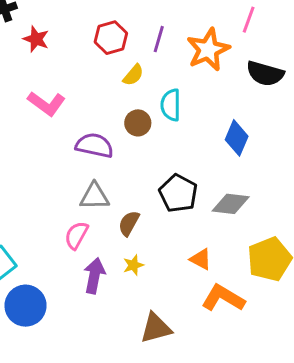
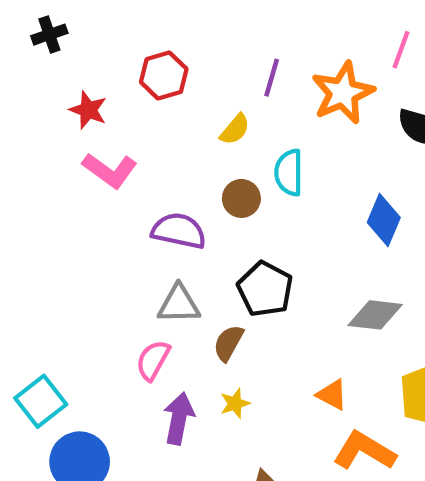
red hexagon: (111, 38) -> (164, 75), moved
red star: (36, 39) -> (88, 110), moved
black pentagon: (178, 193) -> (265, 289), moved

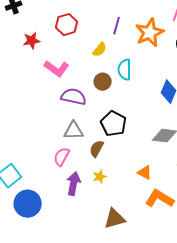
red star: (88, 110) -> (32, 41), turned -30
pink L-shape: (110, 170) -> (57, 69), moved

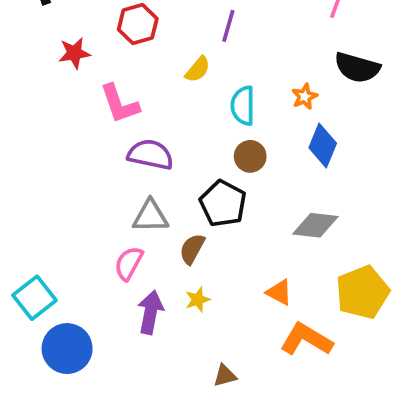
orange star: (150, 33) -> (305, 97), moved, size x0.5
pink L-shape: (57, 69) -> (120, 104), turned 35
brown circle: (103, 82) -> (250, 156), moved
brown triangle: (115, 219) -> (225, 376), size x0.6

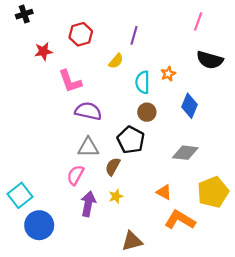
orange star: (305, 97) -> (168, 74), moved
brown triangle: (225, 376) -> (132, 241), size x1.5

